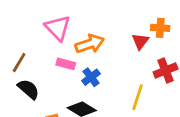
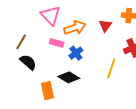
red triangle: (140, 41) -> (105, 26), moved

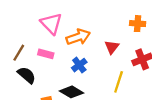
red triangle: (105, 26) -> (112, 47), moved
pink rectangle: (57, 43) -> (46, 54), moved

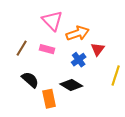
red triangle: (112, 47) -> (98, 49), moved
black semicircle: (27, 75) -> (30, 80), moved

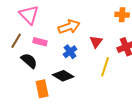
pink triangle: (52, 21) -> (29, 15), moved
red triangle: (98, 49) -> (96, 42), moved
black semicircle: (30, 80) -> (29, 61), moved

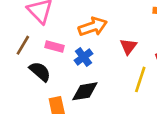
blue cross: (70, 52) -> (84, 57), moved
black diamond: (63, 76) -> (85, 91), turned -40

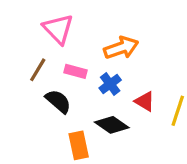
red triangle: (128, 46) -> (145, 101), moved, turned -36
black diamond: (85, 91) -> (112, 125), turned 44

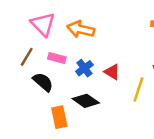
orange arrow: (121, 48) -> (81, 29), moved, turned -148
red triangle: (145, 101) -> (112, 72), moved

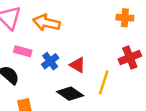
black diamond: (86, 101) -> (70, 94), moved

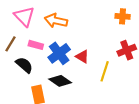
blue cross: (50, 61) -> (59, 53), size x1.5
black diamond: (70, 94) -> (60, 81), moved

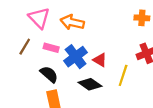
black semicircle: (24, 65) -> (49, 74), moved
black diamond: (60, 81) -> (90, 84), moved

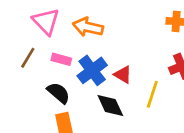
black diamond: (90, 84) -> (110, 105), turned 30

